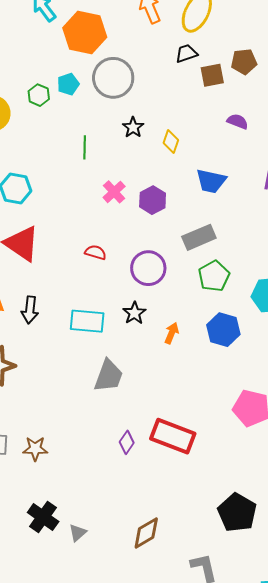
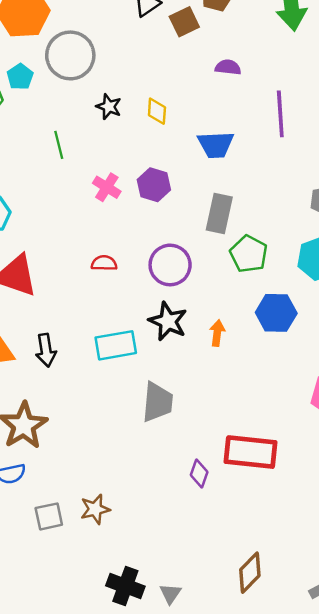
gray rectangle: (199, 237) -> (219, 213), turned -40
black star: (134, 313) -> (168, 321), size x1.4

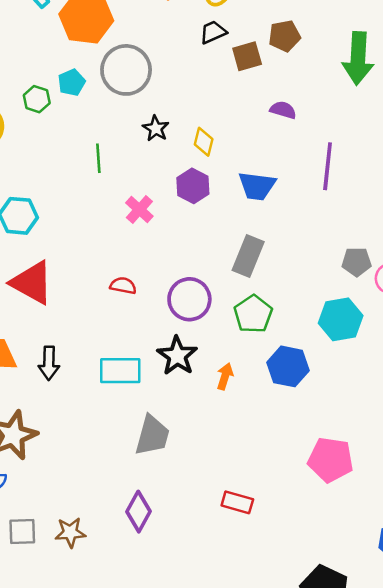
purple hexagon: (154, 185) -> (193, 186), moved
green pentagon: (249, 254) -> (253, 314), moved
red rectangle: (250, 452) -> (237, 502), size x0.6
purple diamond: (199, 473) -> (139, 512), moved, size x1.4

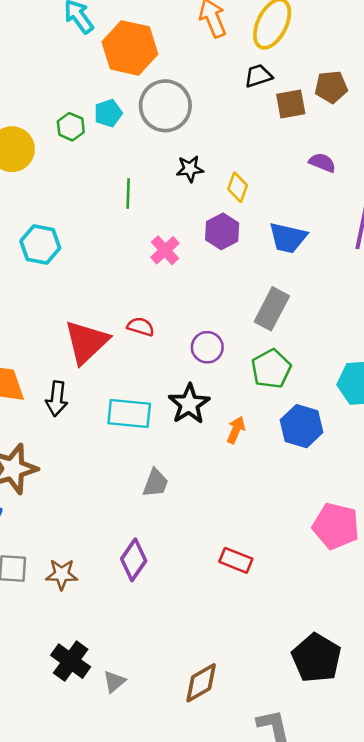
black star: (156, 128) -> (190, 169), turned 30
red triangle: (32, 283) -> (86, 342), moved, turned 42
purple circle: (189, 299) -> (207, 347), size x0.7
gray trapezoid: (152, 435) -> (155, 483), size x0.7

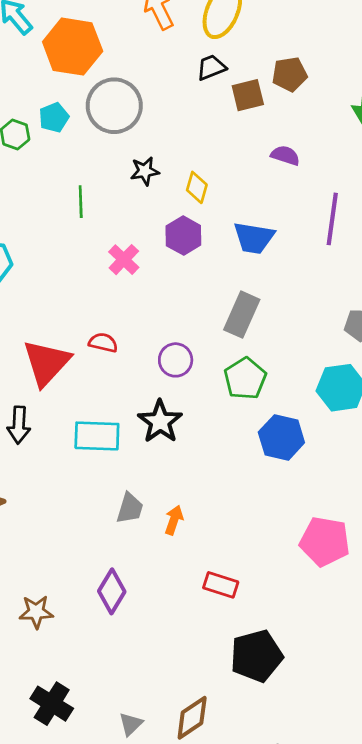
orange arrow: (236, 430) -> (174, 520), moved
black pentagon: (316, 658) -> (256, 656), moved, turned 30
gray triangle: (114, 682) -> (131, 724), moved

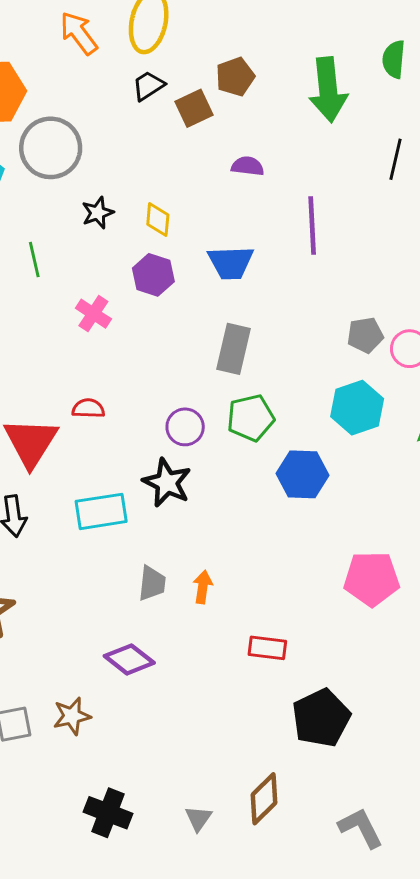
purple circle: (176, 360) -> (185, 427), moved
green pentagon: (245, 379) -> (251, 418), turned 30
purple diamond: (112, 591) -> (129, 659), moved, turned -72

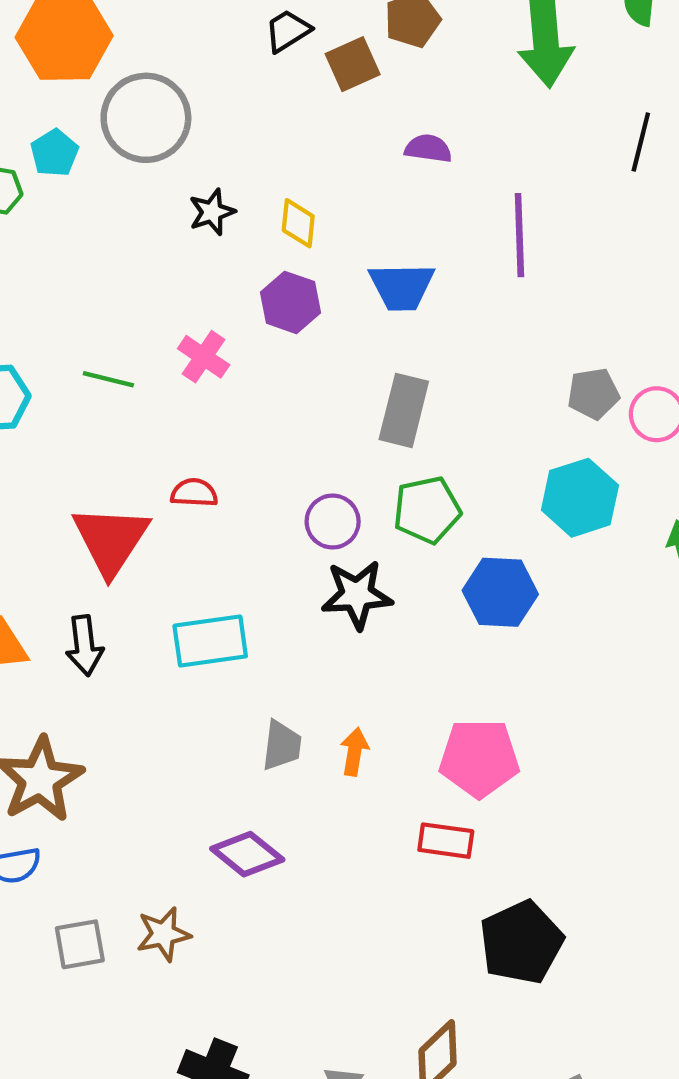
green line: (34, 260) -> (108, 379), moved, turned -64
black star: (167, 483) -> (357, 595), moved, turned -30
pink pentagon: (372, 579) -> (479, 758), moved

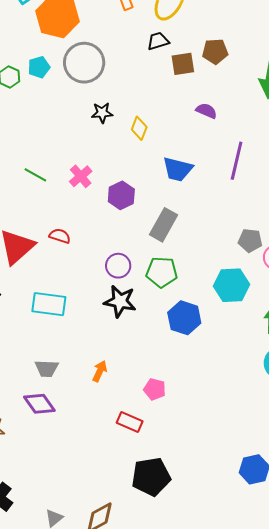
purple hexagon: (290, 302) -> (121, 195), moved
gray trapezoid: (282, 745) -> (47, 368), moved, turned 70
pink pentagon: (479, 758) -> (155, 389), size x0.6

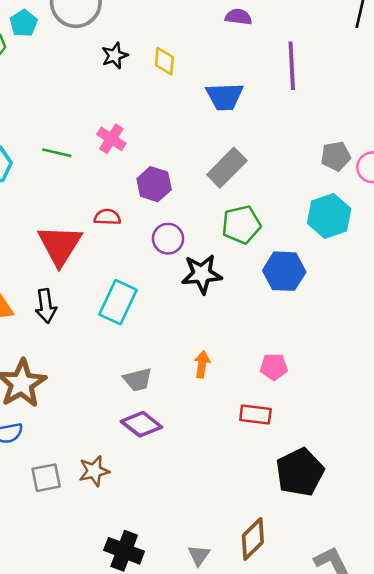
purple hexagon: (121, 195) -> (154, 184), moved
gray rectangle: (164, 225) -> (227, 168), turned 32
purple circle: (118, 266) -> (168, 239), moved
cyan rectangle: (49, 304) -> (118, 302), turned -56

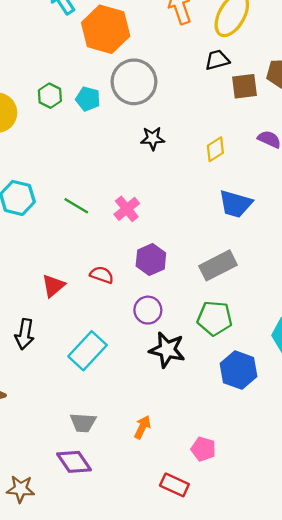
cyan pentagon: (24, 23) -> (88, 99), moved, turned 30
yellow diamond: (164, 61) -> (215, 149), moved, turned 35
red triangle: (60, 245) -> (53, 286), size x0.6

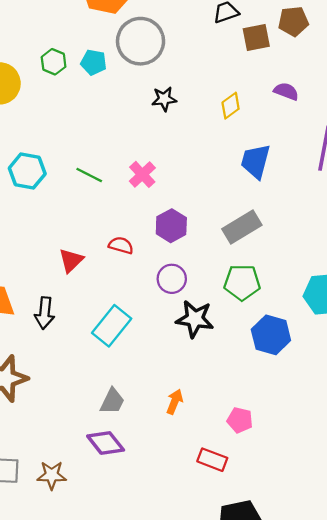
blue trapezoid: (235, 204) -> (256, 161), turned 93
gray trapezoid: (83, 423) -> (112, 401), turned -64

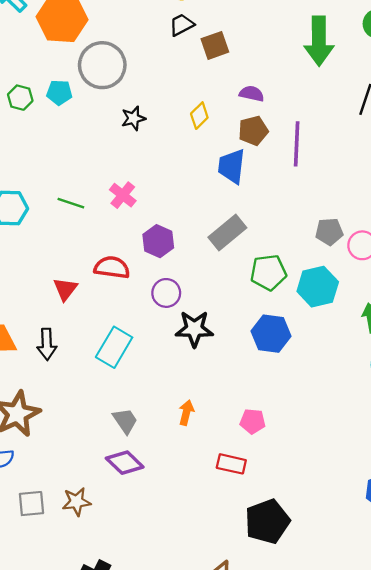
brown pentagon: (293, 21) -> (253, 131), moved
red semicircle: (121, 245) -> (112, 267), size x1.4
green pentagon: (242, 282) -> (268, 272), moved
gray trapezoid: (112, 401) -> (125, 421), turned -52

